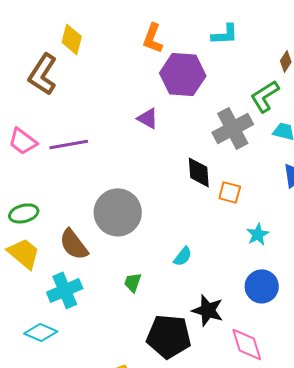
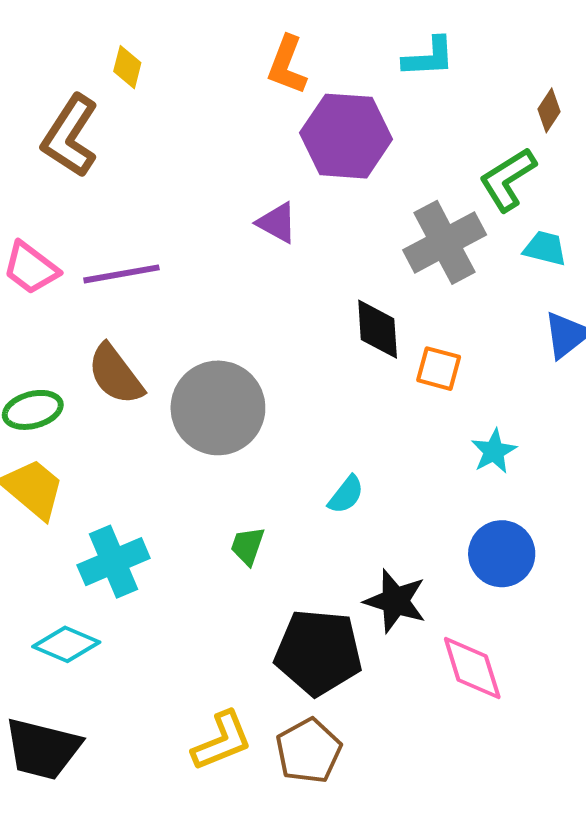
yellow diamond: (72, 39) -> (127, 67), size x0.7
brown semicircle: (74, 244) -> (116, 374), moved

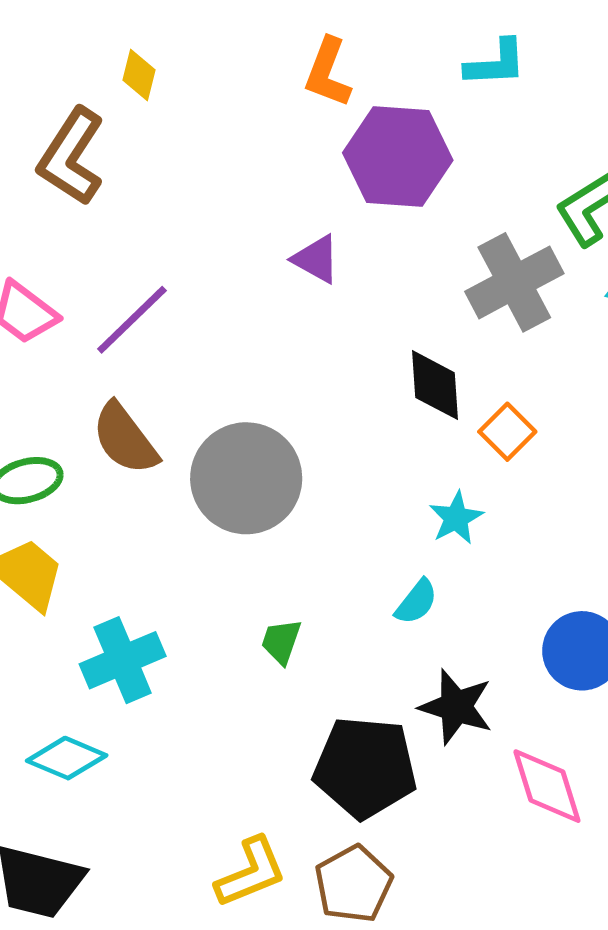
purple line: (121, 274) -> (132, 320), turned -34
orange square: (439, 369) -> (507, 432), turned 30
cyan star: (494, 451) -> (456, 518), moved
cyan semicircle: (346, 495) -> (416, 602), moved

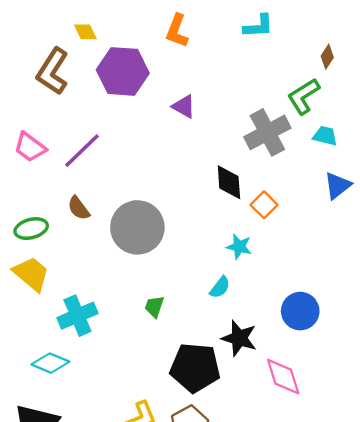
yellow diamond: (139, 75) -> (85, 32), turned -40
purple hexagon: (398, 157) -> (123, 71), moved
purple triangle: (316, 259) -> (184, 106), moved
brown semicircle: (125, 439) -> (79, 208), size x0.7
cyan star: (456, 518) -> (239, 247), turned -30

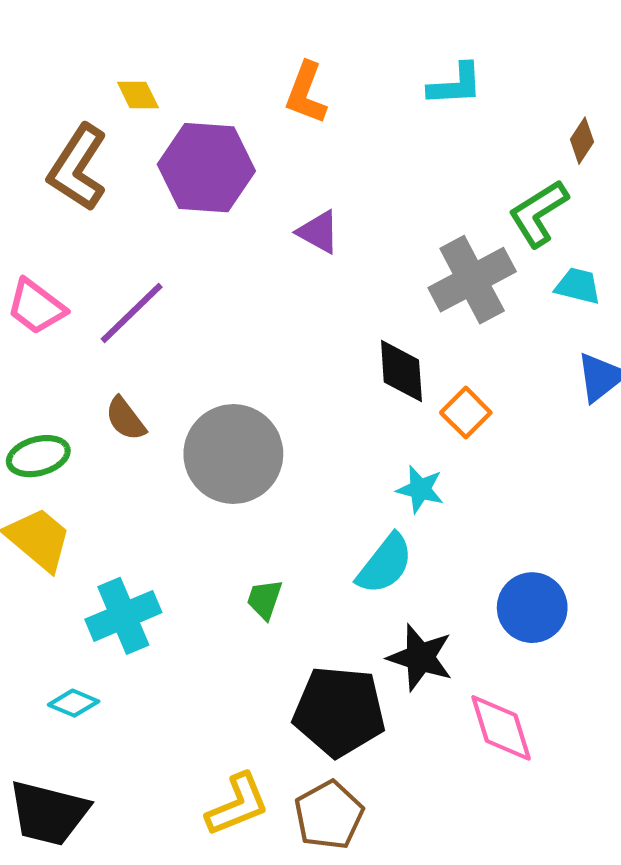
cyan semicircle: (220, 287) -> (385, 564), size x1.5
cyan diamond: (50, 363) -> (74, 703), size x0.7

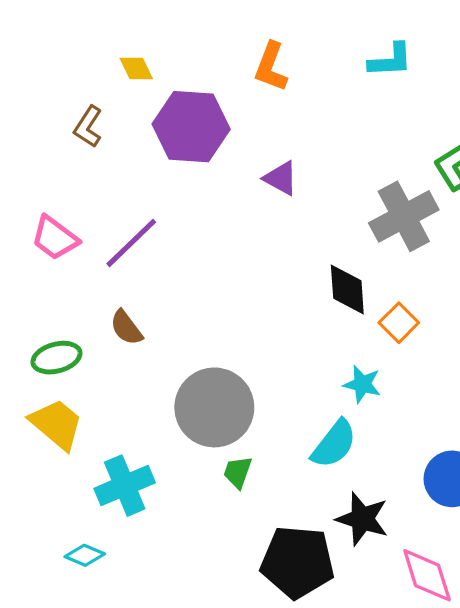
brown L-shape: (78, 168) -> (88, 127), size x0.6
gray circle: (233, 454) -> (214, 407), moved

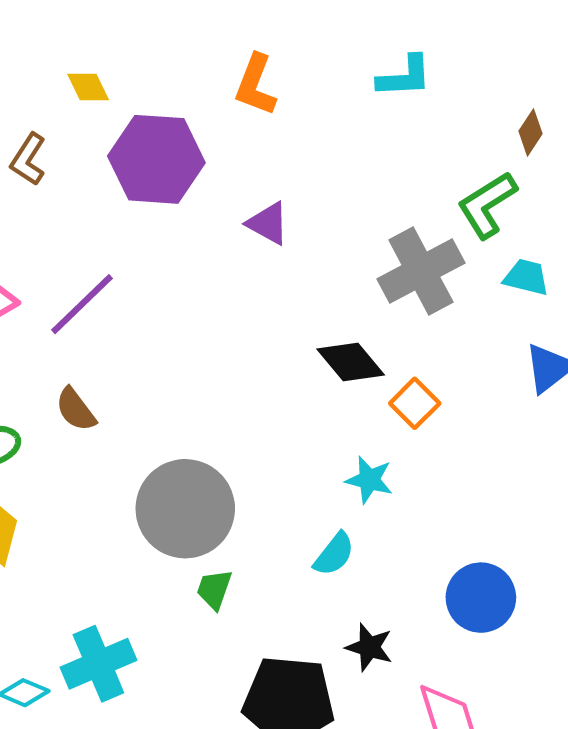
black diamond: (347, 289) -> (351, 362), turned -36
cyan semicircle: (334, 444) -> (334, 554), size x0.7
cyan cross: (125, 486) -> (98, 664), moved
black star: (362, 519) -> (369, 647), size x0.7

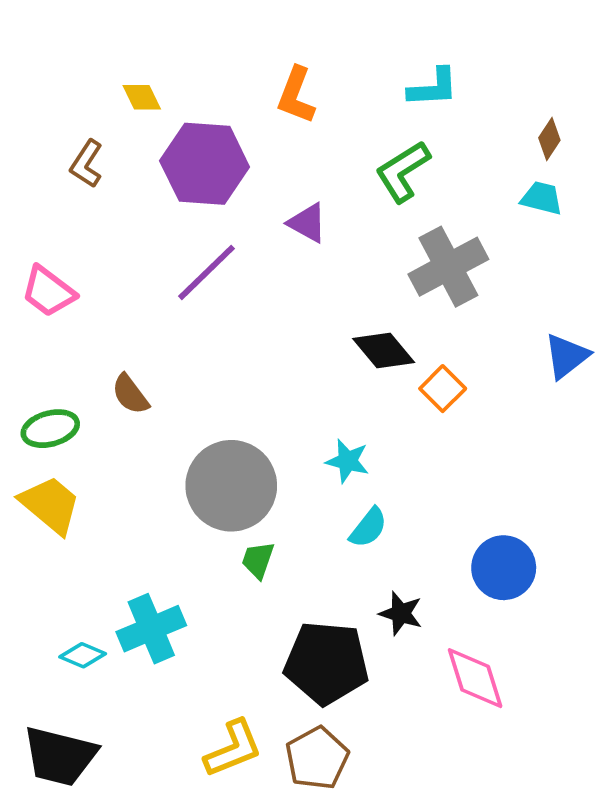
green L-shape: (487, 205) -> (403, 171), moved
cyan trapezoid: (526, 277) -> (542, 198), moved
purple line: (82, 304) -> (206, 272), moved
cyan star: (369, 480) -> (347, 461), moved

